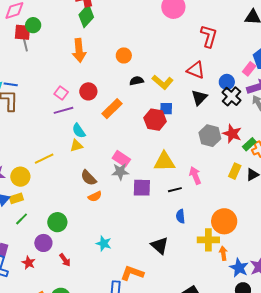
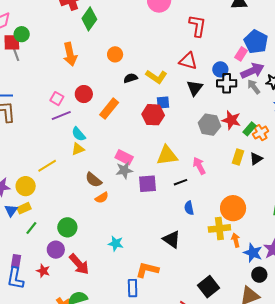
green diamond: (86, 16) -> (89, 19), moved
black cross: (232, 96) -> (227, 83), turned -36
red arrow: (65, 260) -> (79, 264), size x1.6

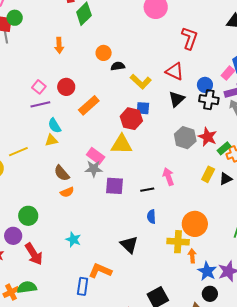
orange arrow: (70, 54) -> (59, 45), size x0.7
black semicircle: (131, 78) -> (118, 66), moved
yellow triangle: (167, 155) -> (121, 144), moved

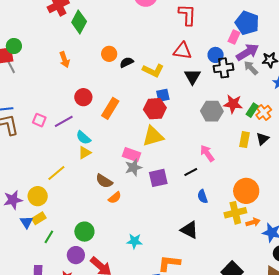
pink square: (39, 87) -> (39, 120), moved
orange arrow: (192, 256) -> (253, 222), turned 96

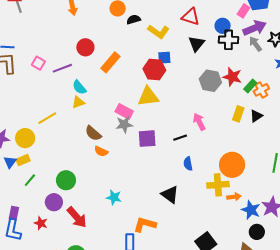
orange semicircle: (115, 198) -> (101, 151), turned 56

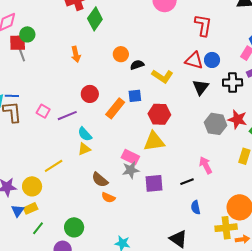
blue circle: (223, 26) -> (212, 60), moved
blue square: (164, 58) -> (135, 96), moved

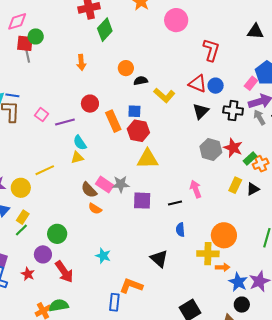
orange rectangle: (115, 108) -> (113, 121), turned -70
red hexagon: (159, 114) -> (138, 131), moved
pink rectangle: (130, 157) -> (105, 185), moved
yellow rectangle: (31, 208) -> (23, 217), moved, turned -40

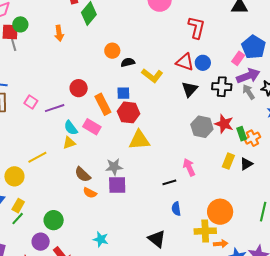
orange arrow: (81, 62) -> (59, 33), moved
green rectangle: (250, 159) -> (242, 134), turned -64
pink rectangle: (105, 185) -> (92, 127), moved
purple square: (142, 201) -> (117, 185), moved

